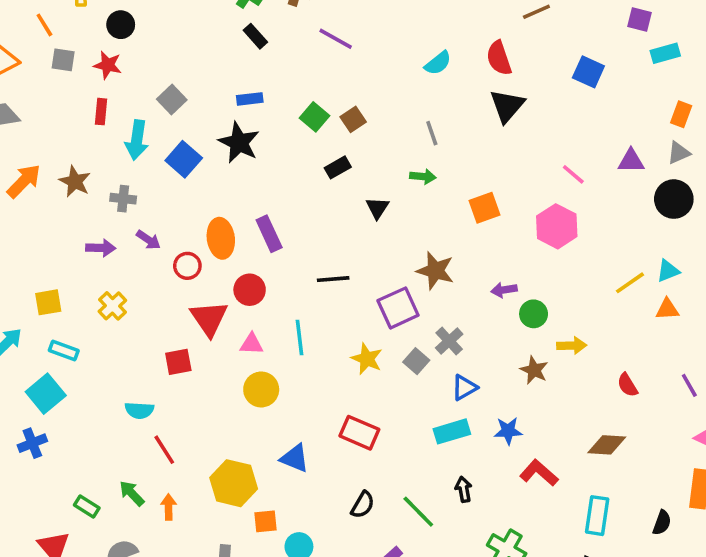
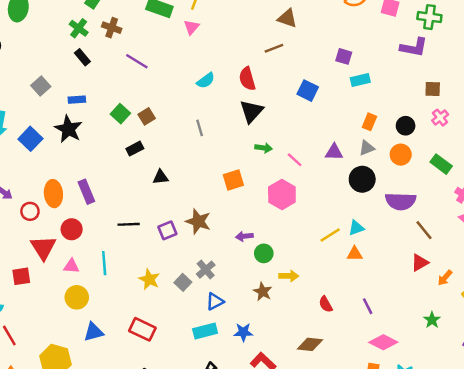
gray square: (172, 100) -> (41, 86), moved
green arrow: (423, 177) -> (264, 148), moved
black triangle: (377, 208) -> (161, 177), turned 49
purple square: (398, 308) -> (167, 230), moved, size x0.7
blue triangle: (295, 458) -> (94, 332), moved, turned -40

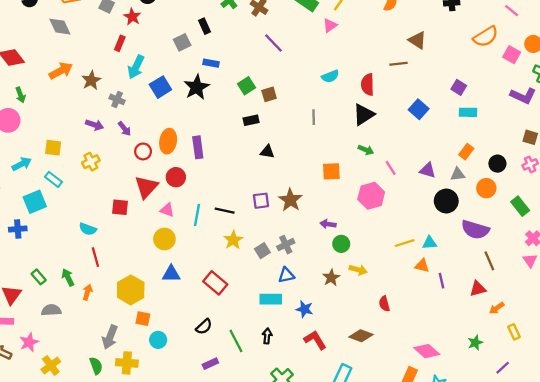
black rectangle: (82, 57) -> (205, 26), moved
black line: (129, 224) -> (225, 211), moved
purple line: (368, 306) -> (442, 281), moved

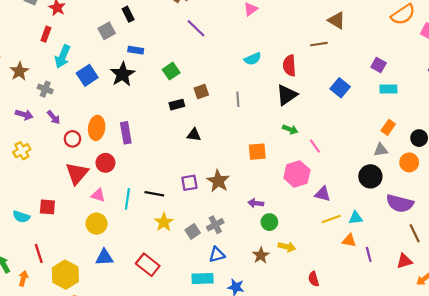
brown square: (269, 94) -> (201, 91), moved
purple triangle: (428, 170) -> (323, 194), moved
red square: (120, 207) -> (47, 207), moved
red line: (95, 257) -> (39, 253), moved

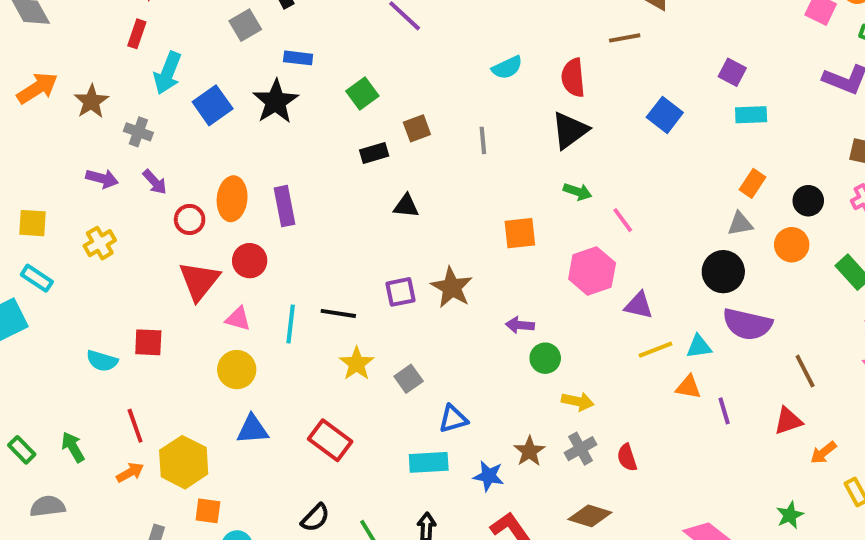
purple semicircle: (400, 203) -> (747, 324), moved
gray cross: (215, 225) -> (581, 449), moved
brown star: (261, 255) -> (529, 451), moved
orange arrow: (23, 278) -> (130, 472), moved, turned 48

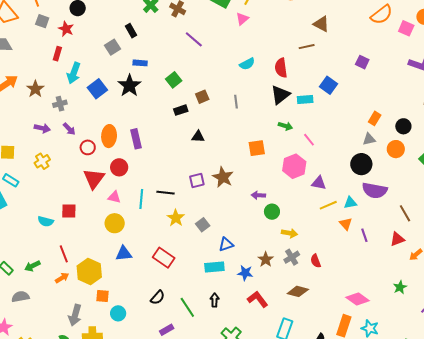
cyan rectangle: (751, 115) -> (305, 100), moved
gray cross: (138, 132) -> (60, 104), turned -32
orange triangle: (688, 387) -> (346, 224), turned 40
green arrow: (73, 447) -> (32, 266), turned -84

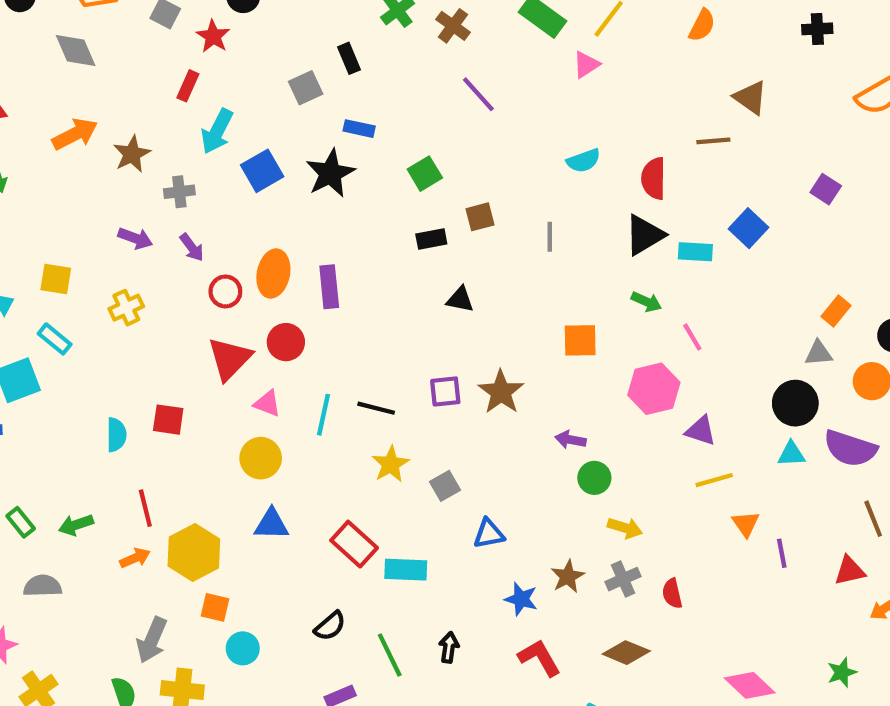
purple semicircle: (375, 190) -> (850, 448), moved
cyan triangle: (350, 203) -> (791, 454), moved
cyan semicircle: (46, 221) -> (116, 435), turned -112
cyan rectangle: (214, 267) -> (406, 570), moved

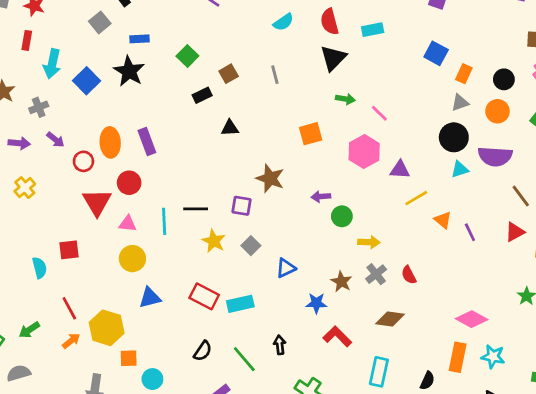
blue square: (749, 228) -> (436, 53), moved
cyan rectangle: (695, 252) -> (373, 30), moved
purple square: (445, 391) -> (242, 206), moved, turned 30

